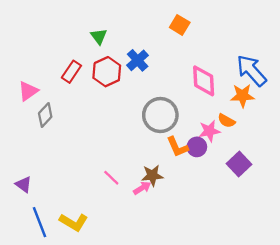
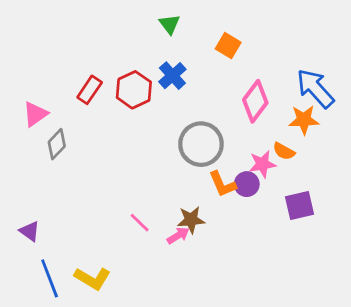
orange square: (180, 25) -> (228, 46), moved
green triangle: (99, 36) -> (170, 24), moved
pink diamond: (204, 81) -> (255, 101), turned 40
purple square: (239, 164) -> (300, 206), turned 30

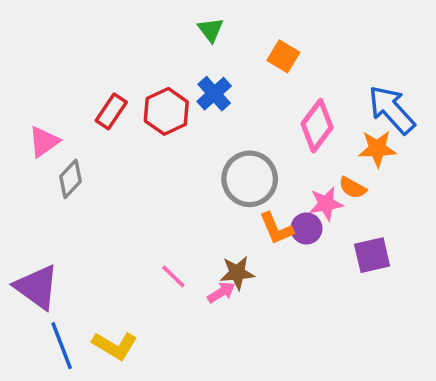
purple triangle: (30, 231) -> (37, 287), size x1.8

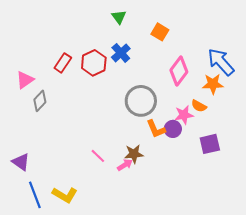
purple triangle: (37, 287) -> (21, 162), size x0.7

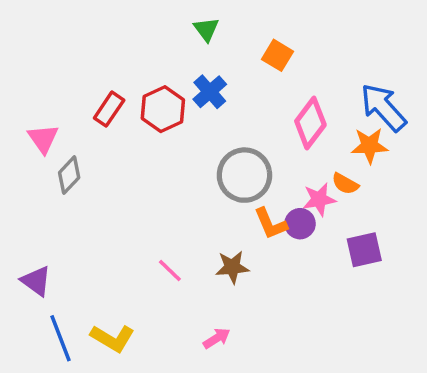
pink triangle: (25, 80) -> (43, 139), turned -30
pink arrow: (125, 165) -> (217, 338), moved

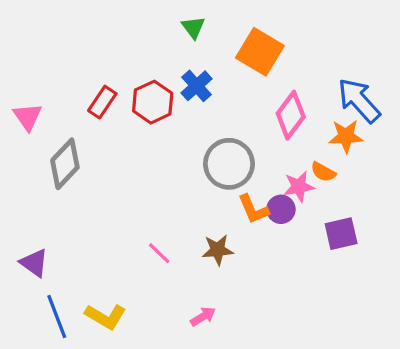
orange square: (277, 55) -> (260, 52), size x1.6
pink triangle: (43, 139) -> (28, 117), moved
gray diamond: (69, 175) -> (65, 164), size x1.4

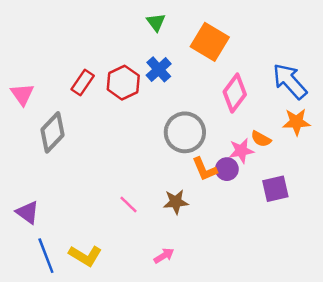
orange star: (346, 136) -> (296, 122), moved

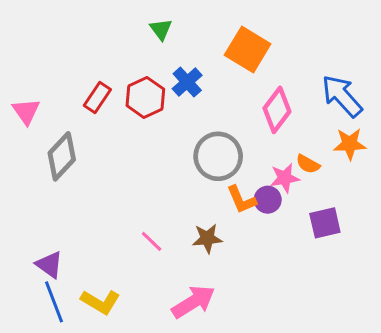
green triangle: (156, 22) -> (161, 29), moved
purple triangle: (28, 212) -> (49, 265), moved
pink arrow: (164, 256) -> (193, 302), size x1.8

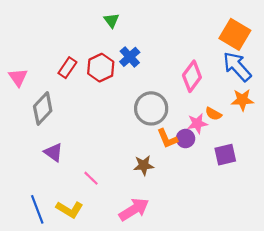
orange square: (248, 49) -> (235, 34), moved
pink line: (152, 241) -> (91, 178), moved
purple triangle: (49, 265) -> (53, 152), moved

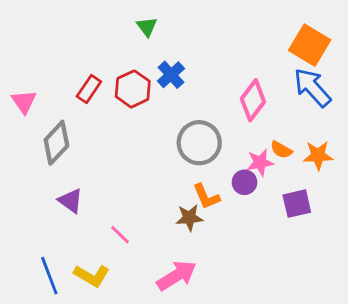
orange star: (242, 100) -> (318, 155), moved
orange L-shape: (167, 138) -> (206, 196), moved

